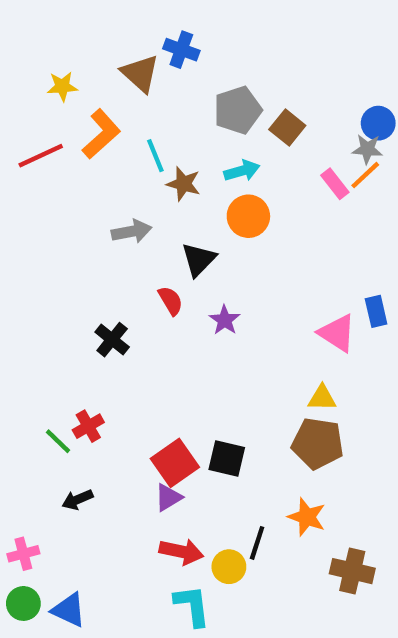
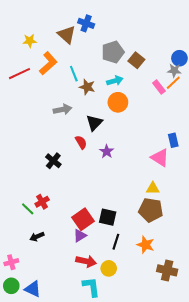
blue rectangle: (376, 311) -> (173, 140), moved
black line: (257, 543) -> (116, 242), moved

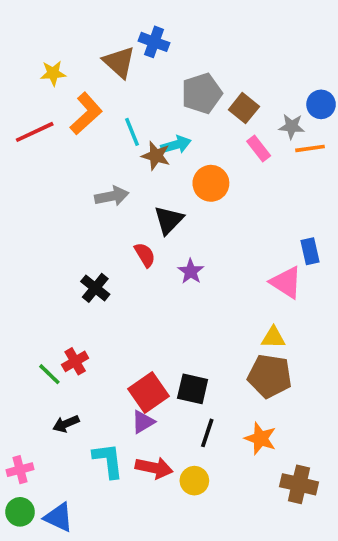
gray star: (174, 71) -> (292, 126), moved
cyan arrow: (115, 81) -> (176, 145), moved
orange line: (173, 83) -> (310, 148), turned 35
pink rectangle: (159, 87) -> (259, 148), moved
cyan L-shape: (91, 287) -> (108, 460), moved

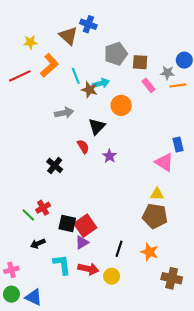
brown square: (244, 108) -> (140, 62), turned -35
black square: (193, 389) -> (67, 223), moved

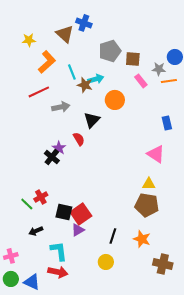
red line: (20, 76) -> (39, 92), moved
blue rectangle: (178, 144) -> (167, 123), moved
purple star: (109, 156) -> (59, 148), moved
red arrow: (88, 269) -> (58, 272), moved

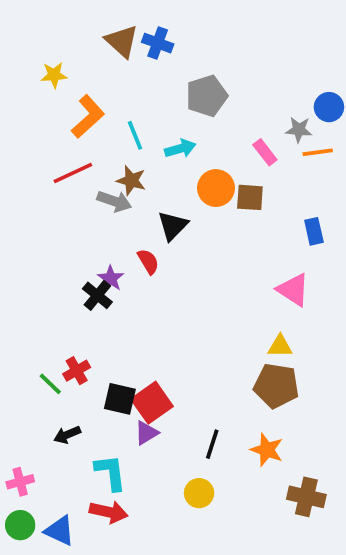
brown triangle: (65, 34) -> (122, 41), moved
brown square: (133, 59) -> (250, 197), moved
brown star: (85, 85) -> (131, 181), moved
gray arrow: (61, 107) -> (114, 201), turned 30

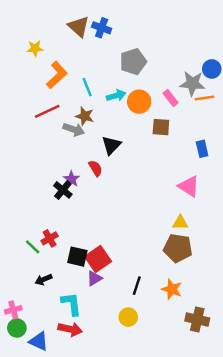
gray star: (299, 130) -> (192, 83), size x1.5
orange circle: (216, 188) -> (139, 102), moved
green circle: (20, 525) -> (17, 328), moved

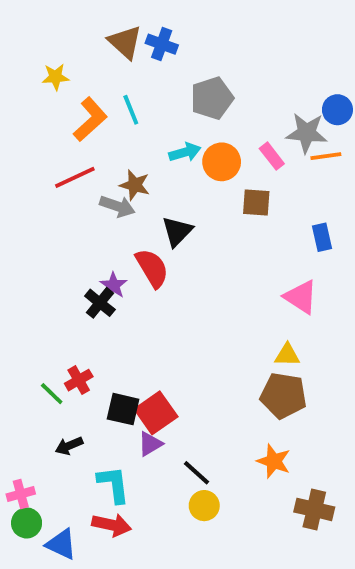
cyan line: (87, 87) -> (131, 110), moved
red semicircle: (96, 168) -> (152, 268), size x1.5
black line: (137, 286) -> (196, 473), moved, turned -66

